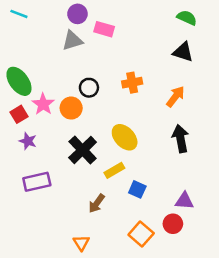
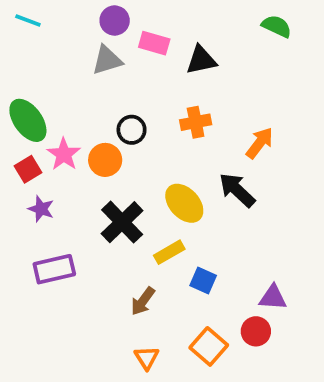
black triangle: (183, 52) -> (201, 60), moved, turned -30
black arrow: (181, 139) -> (237, 190), moved, turned -36
orange triangle: (81, 243) -> (147, 358), moved

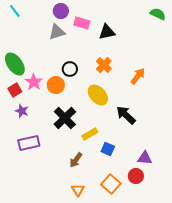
cyan line: (28, 21) -> (15, 11), turned 32
green semicircle: (277, 26) -> (158, 14), moved
orange cross: (196, 122) -> (104, 65), turned -35
black arrow: (237, 190) -> (126, 115), moved
yellow ellipse: (184, 203) -> (98, 95), moved

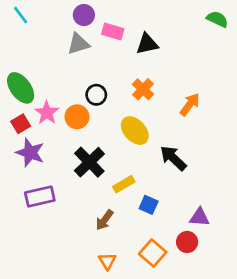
purple star: (22, 111) -> (30, 153), size x1.5

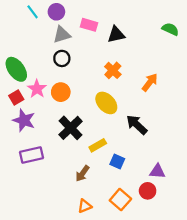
cyan line: (21, 15) -> (33, 12), moved
purple circle: (84, 15) -> (56, 12), moved
green semicircle: (217, 19) -> (170, 29), moved
black circle: (96, 95) -> (62, 58), moved
orange triangle: (107, 261) -> (85, 206), turned 40

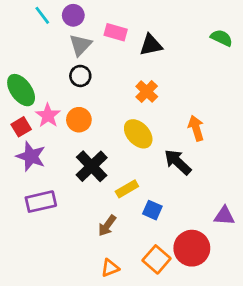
gray triangle: (62, 35) -> (80, 45), turned -30
orange arrow: (150, 82) -> (196, 128), moved, turned -54
purple triangle: (157, 171) -> (224, 216), moved
red circle: (148, 191) -> (192, 248), size x1.6

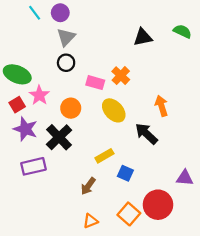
pink rectangle: (116, 32) -> (95, 83), moved
black triangle: (151, 45) -> (143, 37), moved
green ellipse: (21, 90) -> (17, 74), turned -32
orange circle: (79, 120) -> (71, 108), moved
black cross: (92, 166) -> (59, 137), moved

